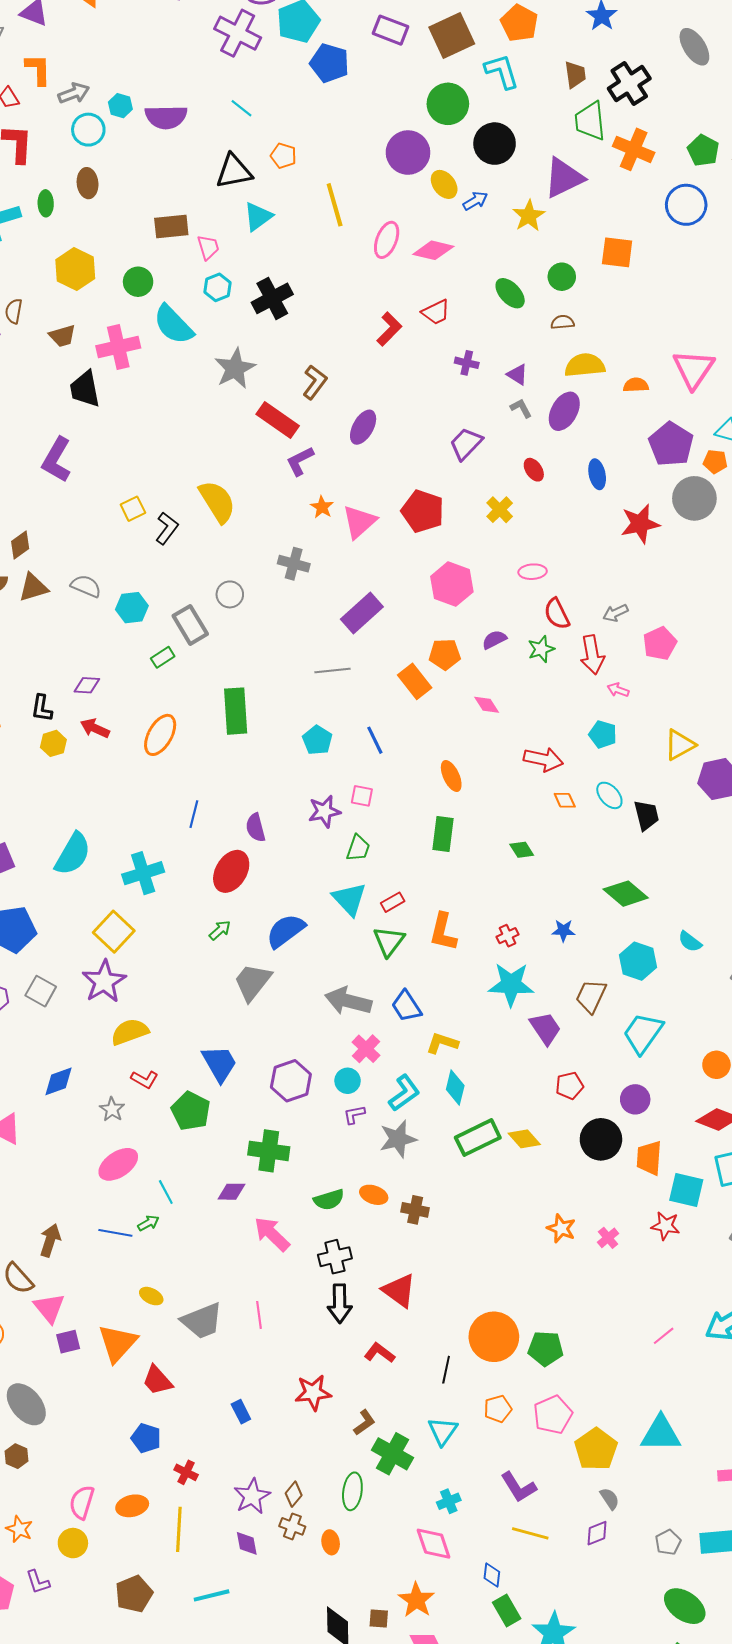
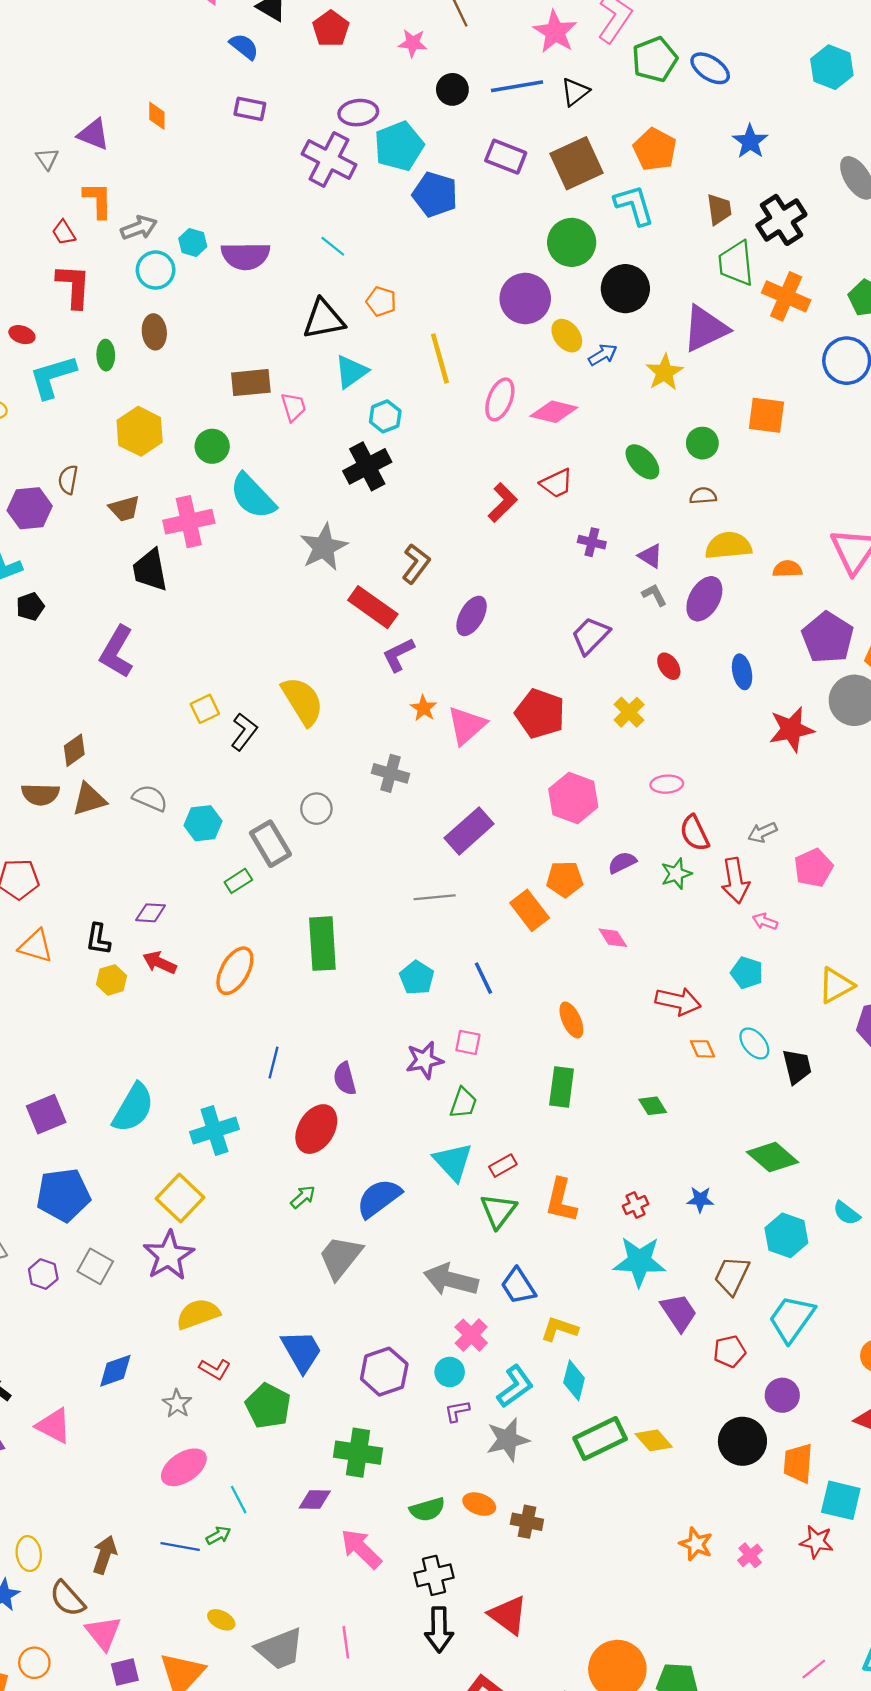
cyan hexagon: (217, 287) -> (385, 416), moved
red pentagon: (569, 1086) -> (730, 1351), moved

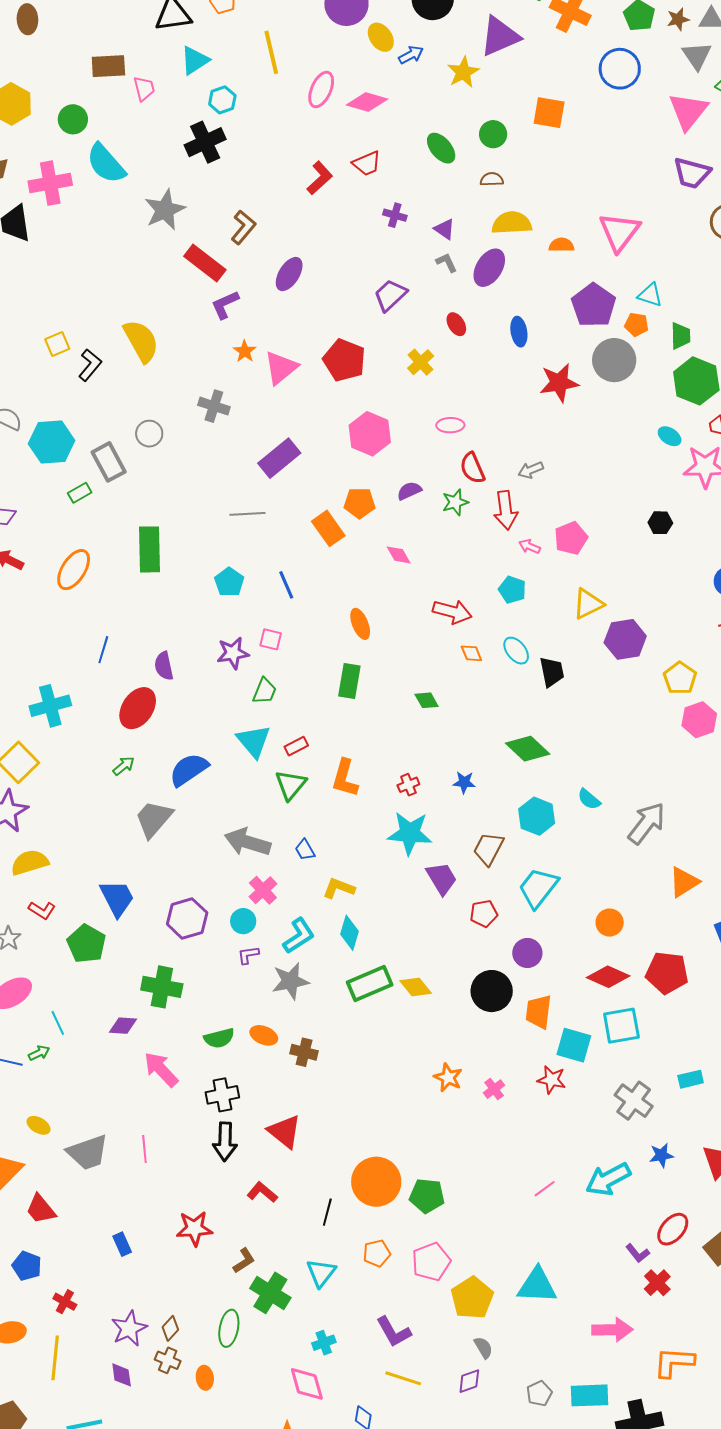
cyan hexagon: (203, 823) -> (52, 442), size x1.4
pink pentagon: (813, 868) -> (571, 538), moved
blue trapezoid: (518, 1286) -> (305, 850), size x0.7

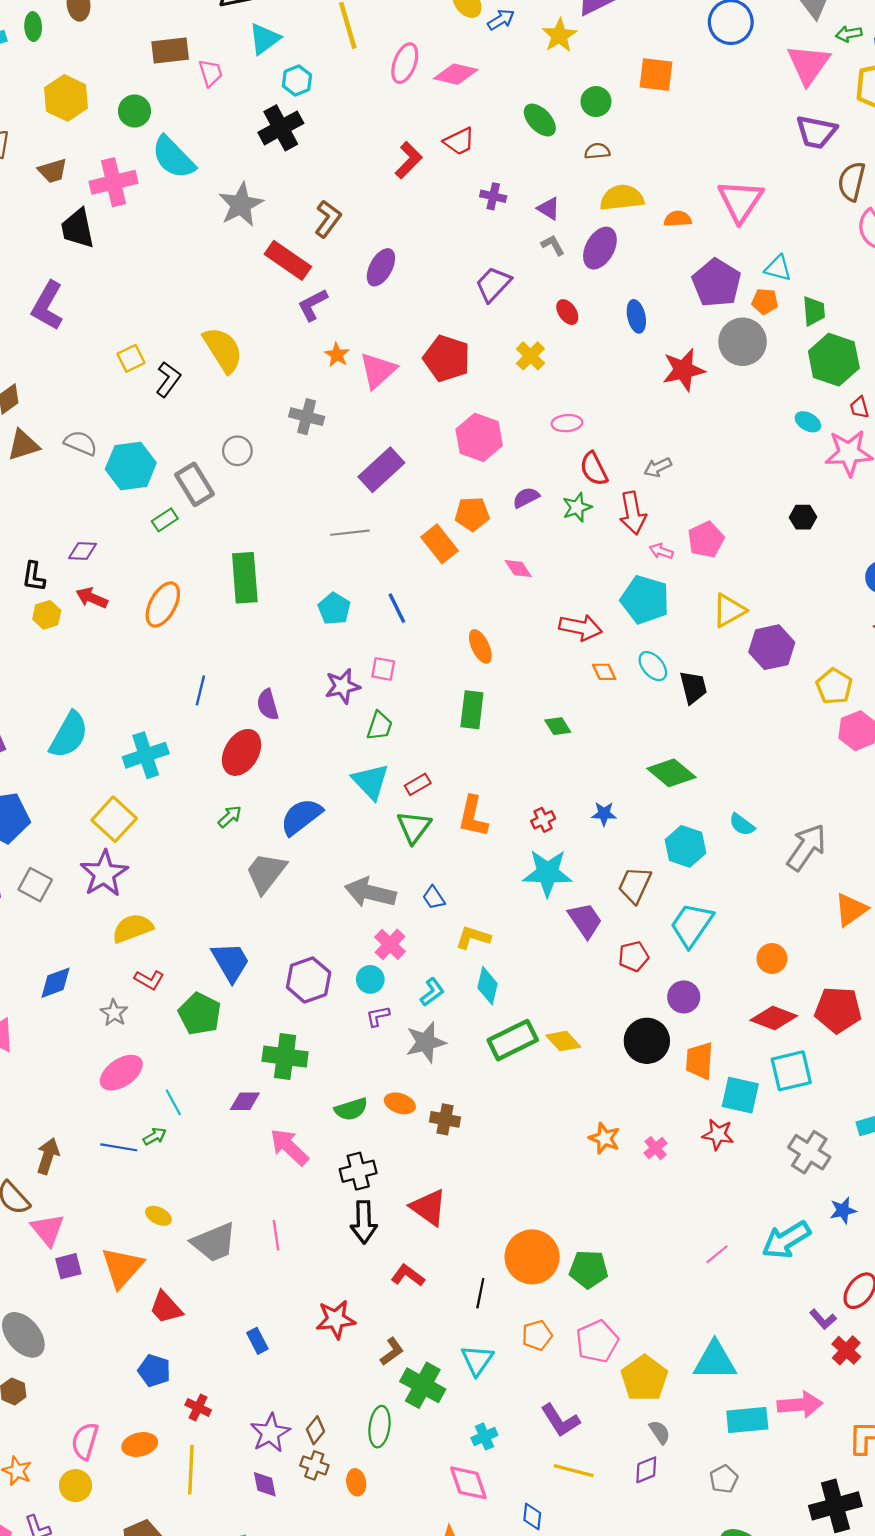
cyan pentagon: (512, 590) -> (645, 600), size x1.6
cyan L-shape: (299, 936) -> (432, 992), size x0.7
cyan rectangle: (589, 1395) -> (747, 1420), moved

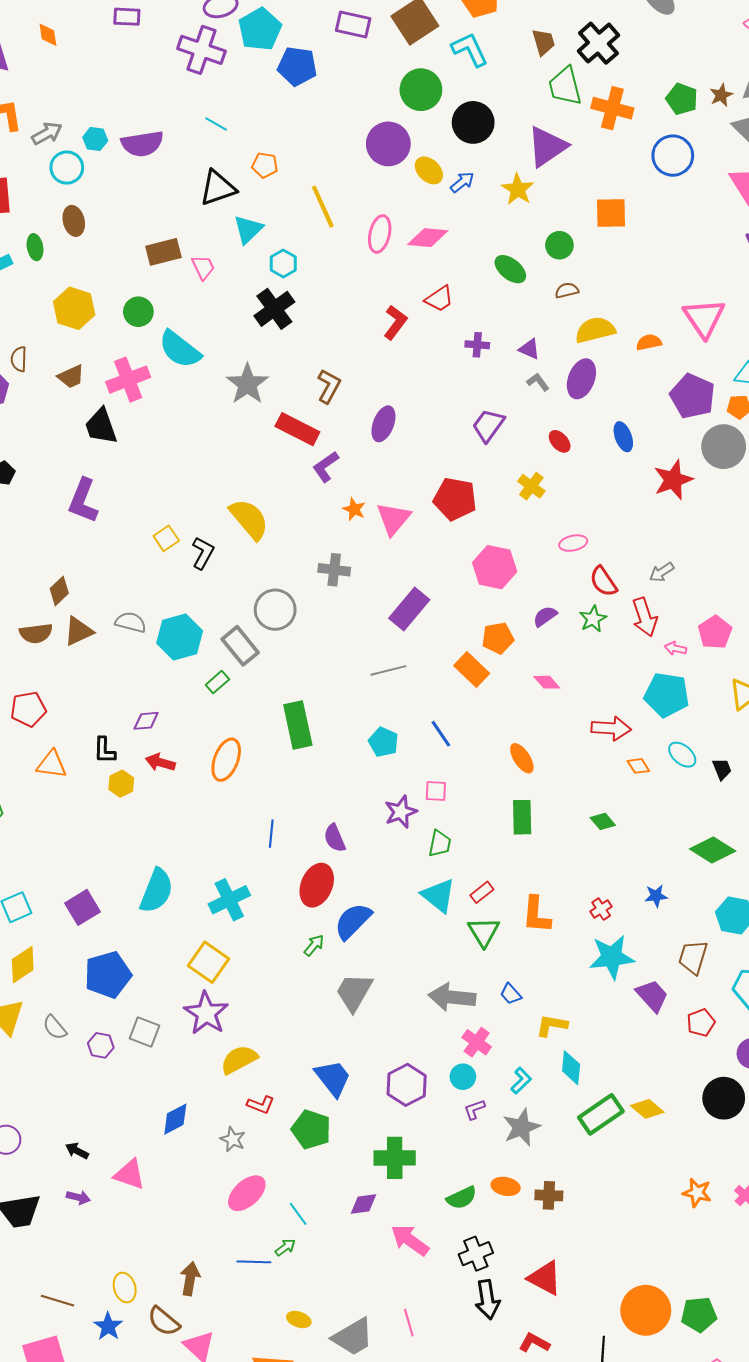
gray circle: (237, 451) -> (275, 610), size x1.5
black trapezoid: (693, 687) -> (722, 769), size x0.7
blue semicircle: (301, 817) -> (353, 921), moved

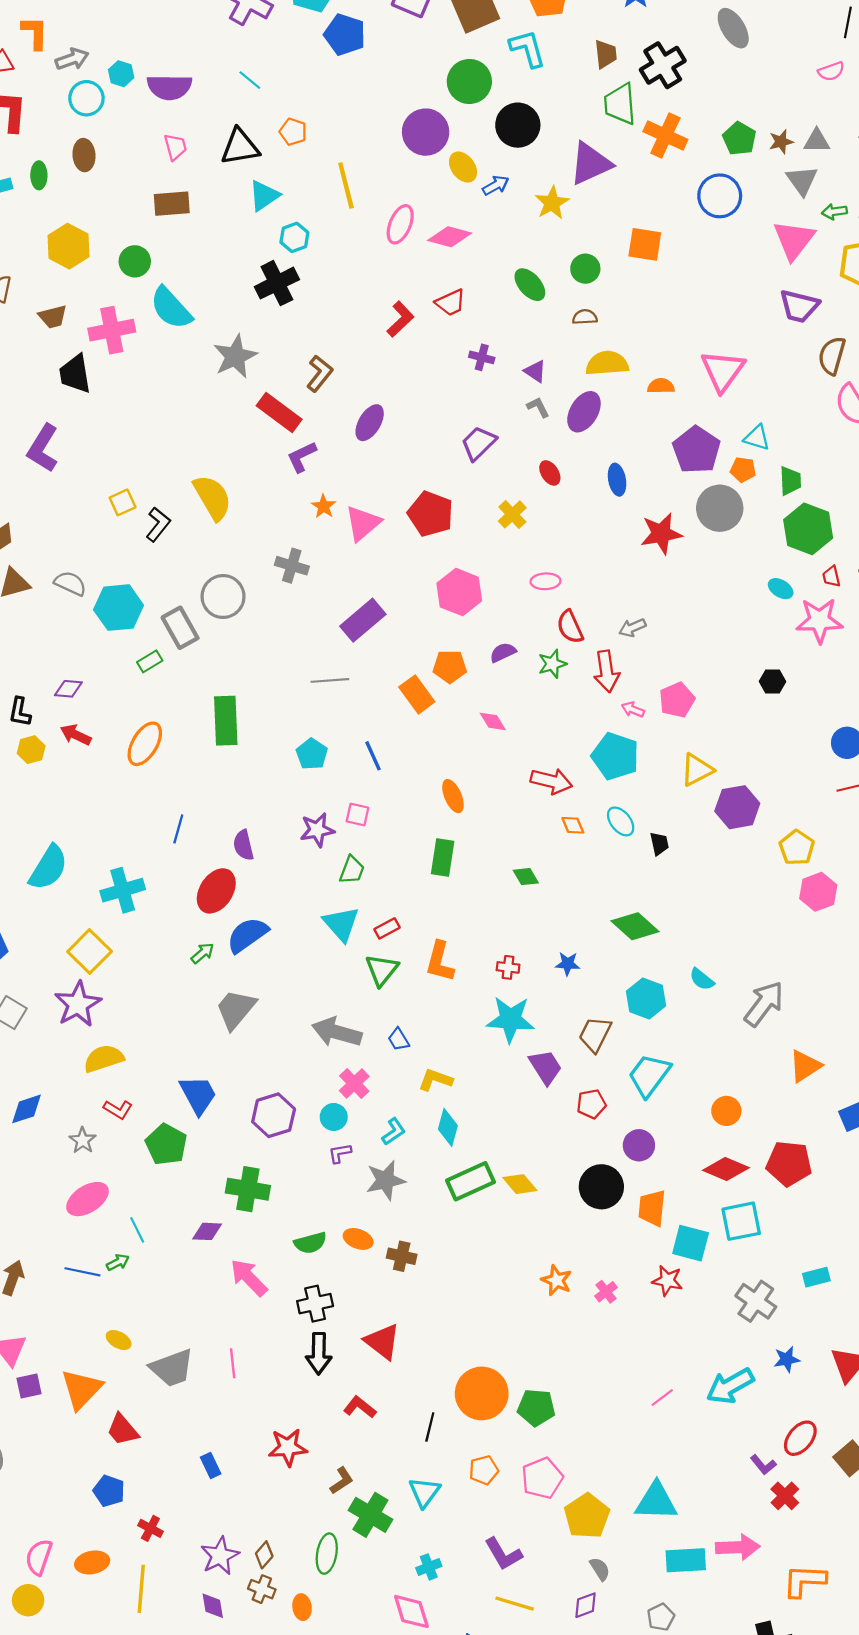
pink trapezoid: (203, 267) -> (175, 147), moved
red cross: (601, 909) -> (508, 967), turned 30

